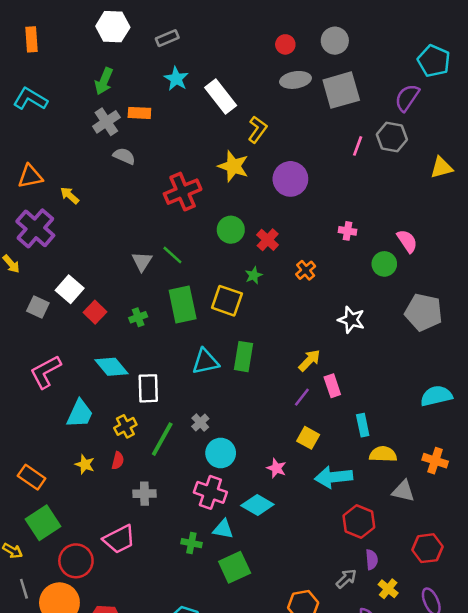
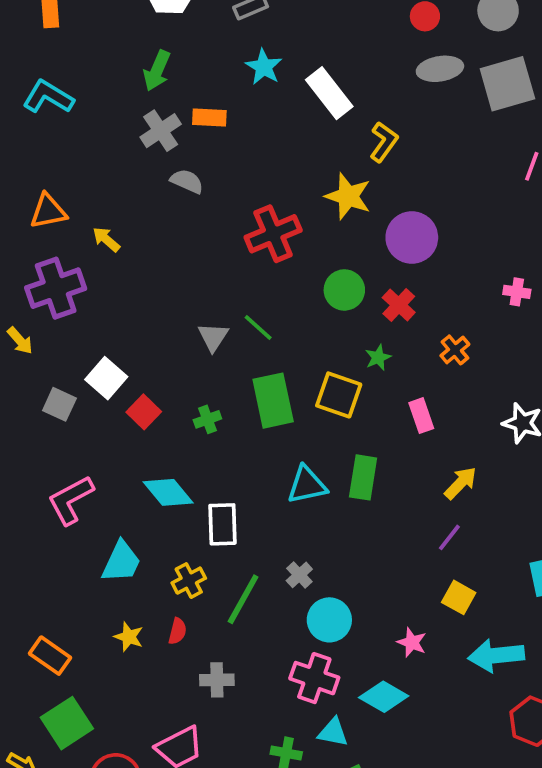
purple circle: (290, 179) -> (412, 238), moved
purple cross: (35, 228) -> (56, 288), turned 30
pink rectangle: (332, 386) -> (421, 416), moved

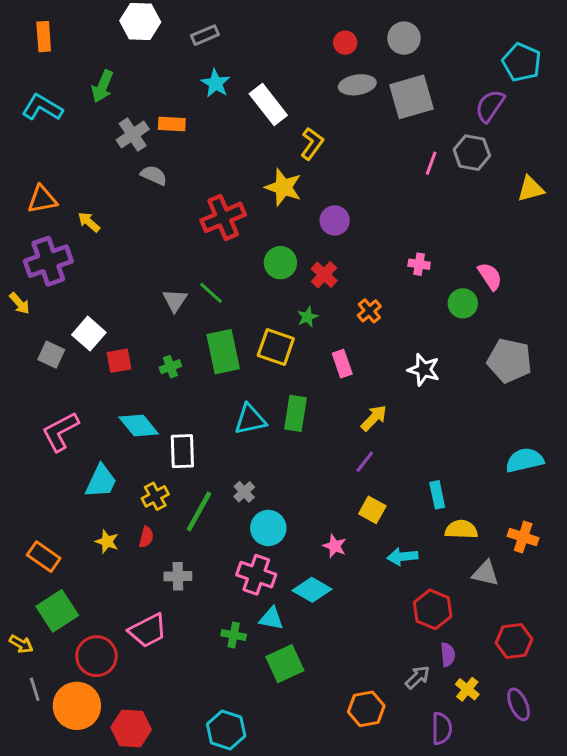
green arrow: (157, 71) -> (103, 86), moved
purple circle: (412, 238) -> (335, 220), size x0.7
red square: (144, 412) -> (119, 361), turned 36
cyan arrow: (496, 656) -> (402, 557), size x0.7

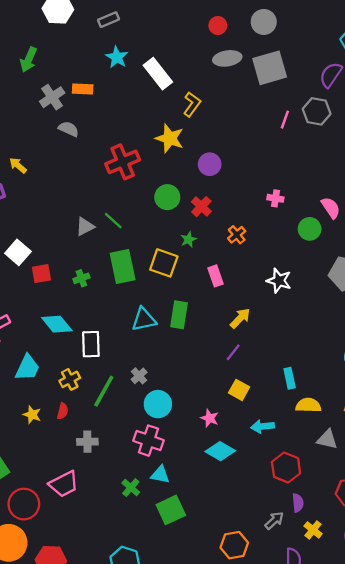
gray triangle: (175, 300) -> (85, 227), turned 30
cyan diamond: (312, 590) -> (220, 451), moved
green cross: (234, 635) -> (131, 488), turned 30

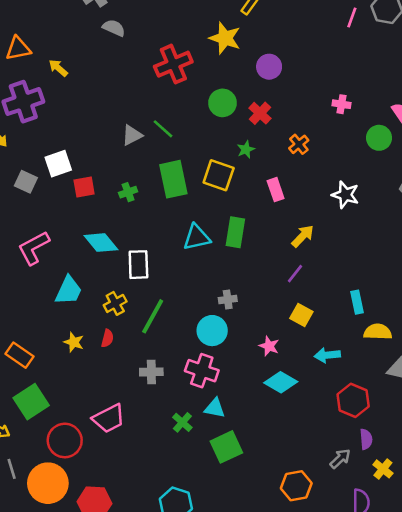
white square: (18, 252) -> (58, 164), turned 30
gray cross: (139, 376) -> (228, 300), moved, turned 35
gray cross: (87, 442) -> (151, 372), moved

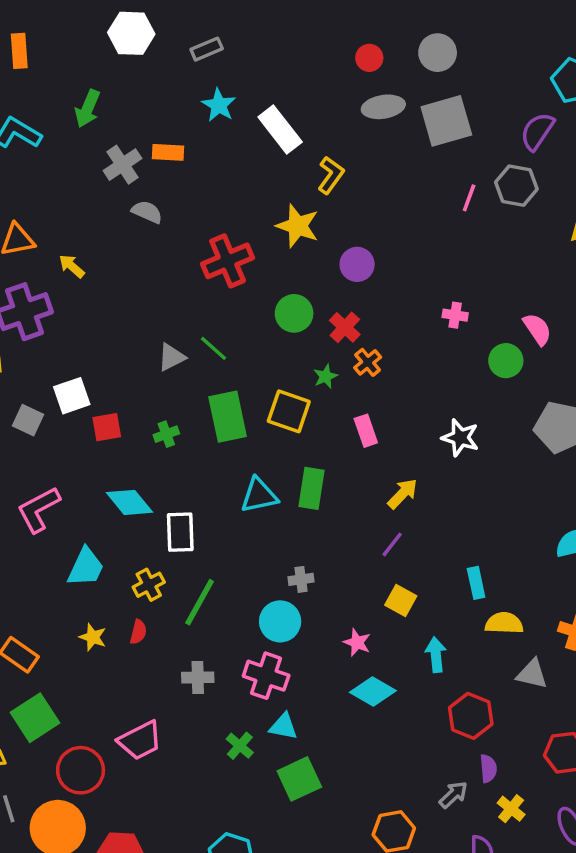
orange cross: (299, 144) -> (368, 362), moved
cyan arrow: (327, 355) -> (436, 655), turned 90

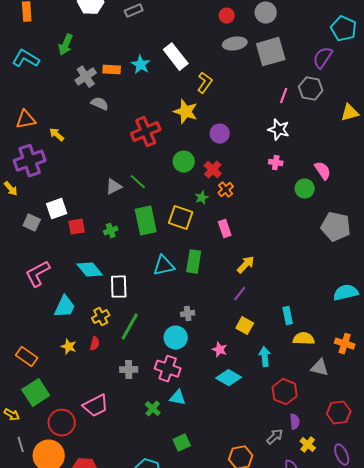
cyan star: (219, 105) -> (141, 65), moved
white star: (460, 438) -> (279, 130), moved
green square: (299, 779) -> (182, 443), moved, size x0.7

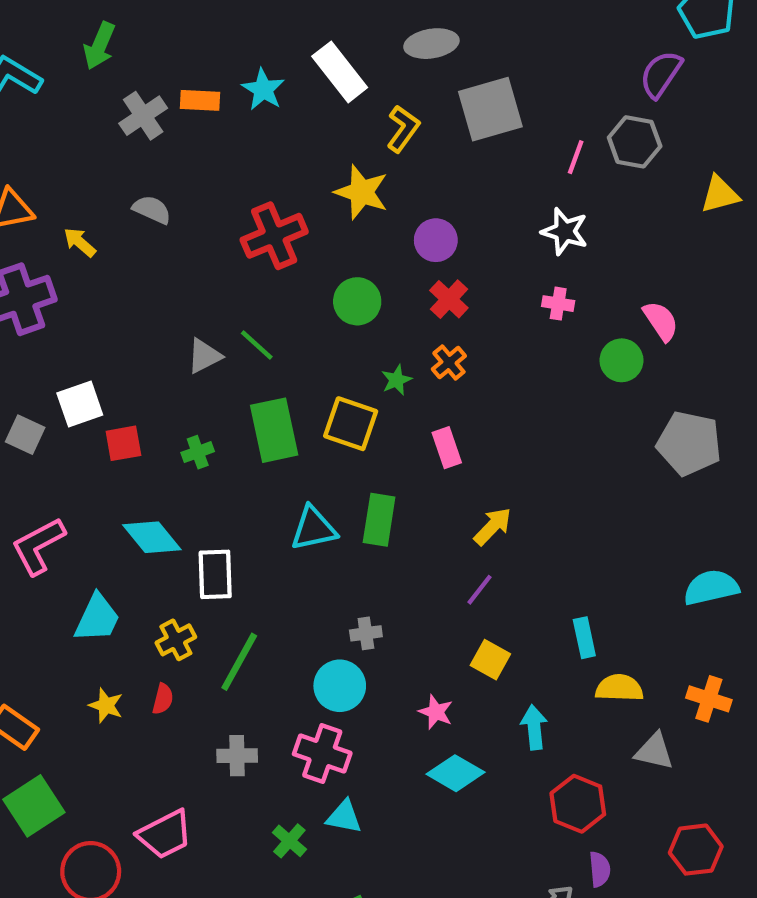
gray ellipse: (235, 44) -> (431, 44), moved
gray square: (271, 52) -> (490, 109), moved
gray semicircle: (100, 104) -> (152, 210), moved
red cross: (213, 170) -> (449, 299), moved

